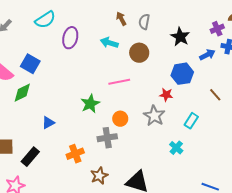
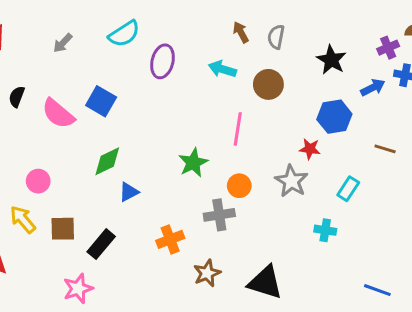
pink line: (119, 82) -> (238, 129), turned -70
green diamond: (22, 93) -> (107, 161), moved
brown line: (215, 95) -> (385, 149), turned -32
cyan cross: (176, 148) -> (325, 230), turned -32

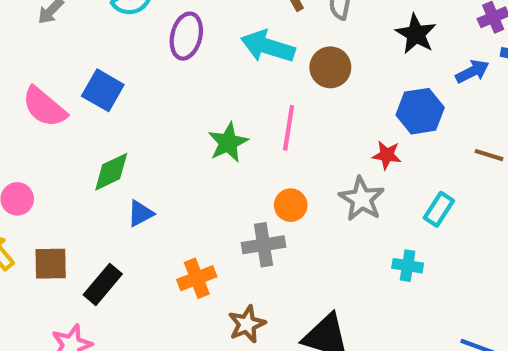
cyan arrow: (222, 69) -> (268, 46), size x1.4
green star: (193, 163) -> (228, 142), moved

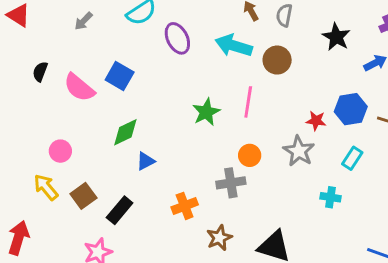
purple ellipse: (186, 36) -> (177, 38), turned -40
blue hexagon: (420, 111) -> (351, 109), moved
brown square: (51, 264) -> (83, 196), turned -35

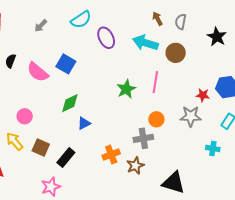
gray star: (299, 151) -> (191, 116), turned -30
brown square: (83, 196) -> (41, 147), turned -30
brown star: (219, 238) -> (135, 166), moved

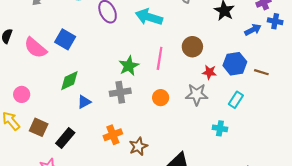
brown circle: (176, 53) -> (192, 47), moved
gray cross: (143, 138) -> (120, 92), moved

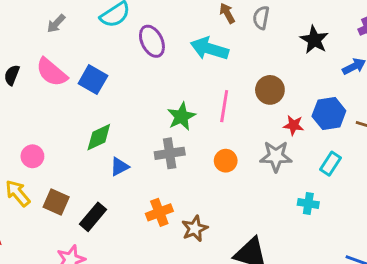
pink semicircle: (35, 48) -> (52, 72), moved

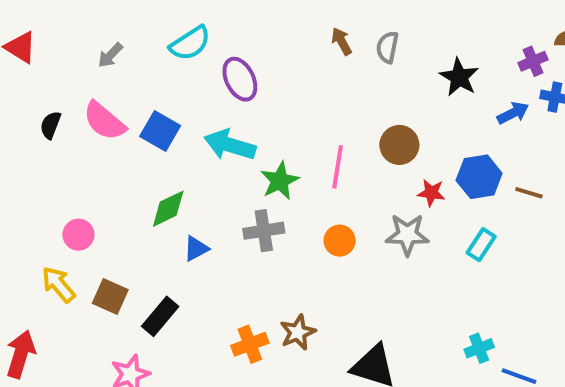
cyan arrow: (209, 49) -> (230, 145), moved
cyan cross: (308, 203) -> (479, 348), moved, turned -30
orange cross: (159, 212) -> (250, 344), moved

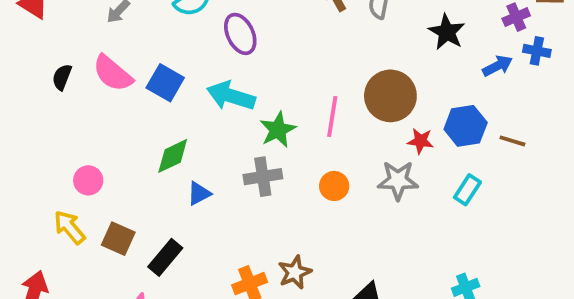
brown circle: (399, 145) -> (390, 96), size x1.4

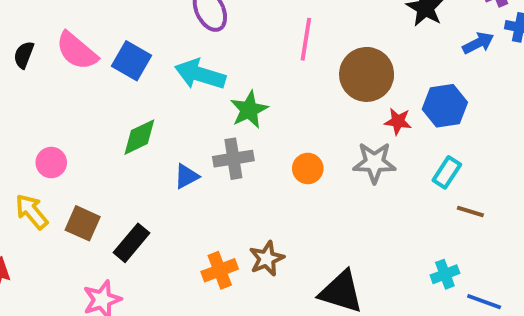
pink line: (332, 117) -> (306, 39), moved
brown line: (512, 141) -> (470, 212), moved
blue triangle: (199, 194) -> (186, 176), moved

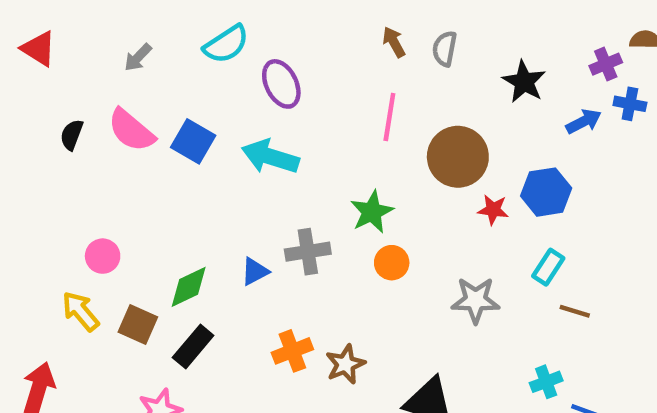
green star: (249, 110) -> (372, 212), moved
green diamond: (139, 137) -> (189, 287), moved
gray star: (374, 163) -> (476, 300), moved
orange cross: (220, 270) -> (292, 351), moved

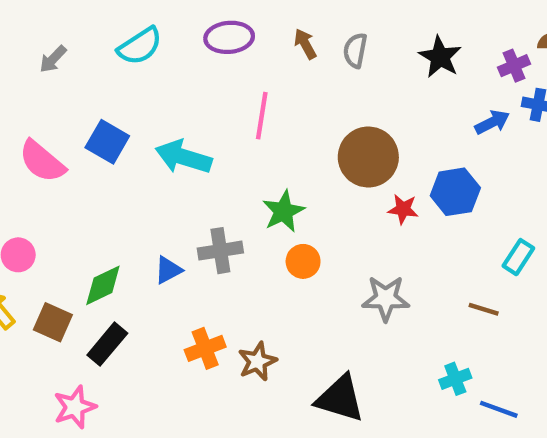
black star: (524, 82) -> (440, 57), moved
purple ellipse: (281, 84) -> (229, 37), moved, turned -69
pink line: (389, 117) -> (262, 116), moved
pink semicircle: (131, 130) -> (42, 161), moved
cyan rectangle: (548, 267) -> (518, 257), moved

